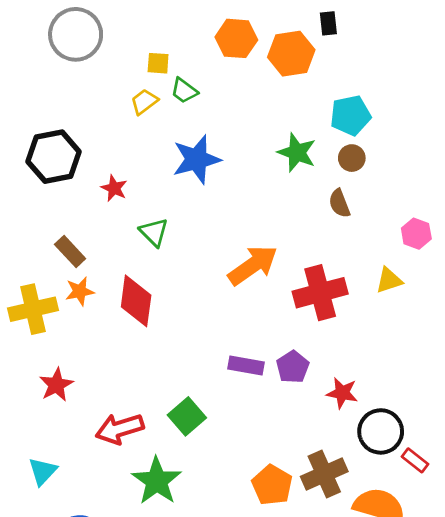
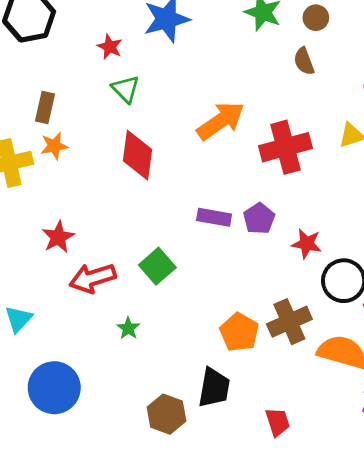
red star: (114, 188) -> (110, 47), moved
brown rectangle: (70, 251) -> (45, 108), turned 56
red diamond: (136, 301) -> (137, 155), moved
red star: (56, 385) -> (58, 237), moved
green star: (157, 481) -> (128, 328), size x0.5

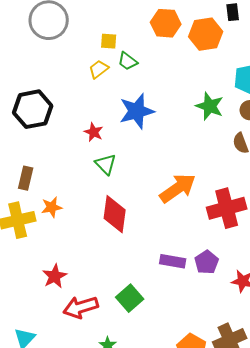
brown rectangle: (45, 108) -> (26, 178), moved

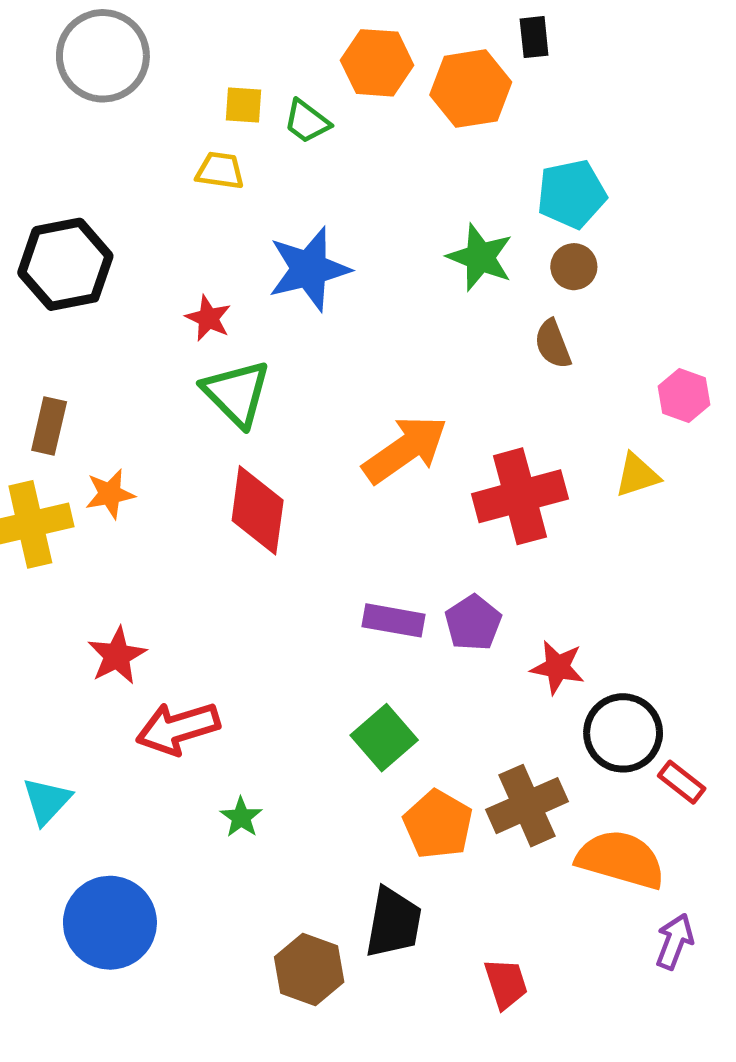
green trapezoid: (128, 61) -> (307, 121), moved
yellow trapezoid: (99, 69) -> (220, 171), turned 45
green triangle: (106, 164) -> (236, 393), size x1.4
green square: (130, 298) -> (384, 738), moved

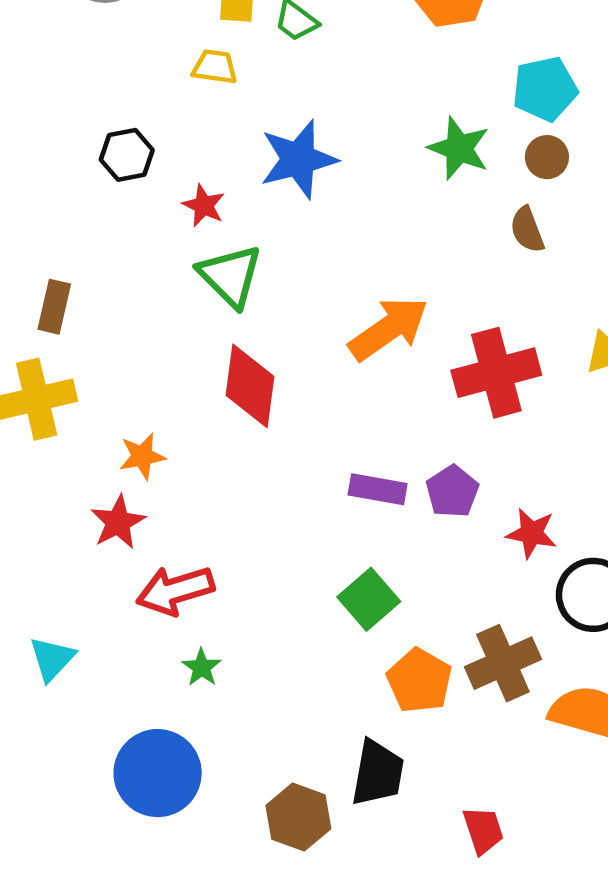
black hexagon: (65, 264) -> (127, 155), moved, size x0.6
orange star: (110, 494) -> (142, 456), moved
green star: (241, 817) -> (202, 667), moved
blue circle: (110, 923) -> (158, 773), moved

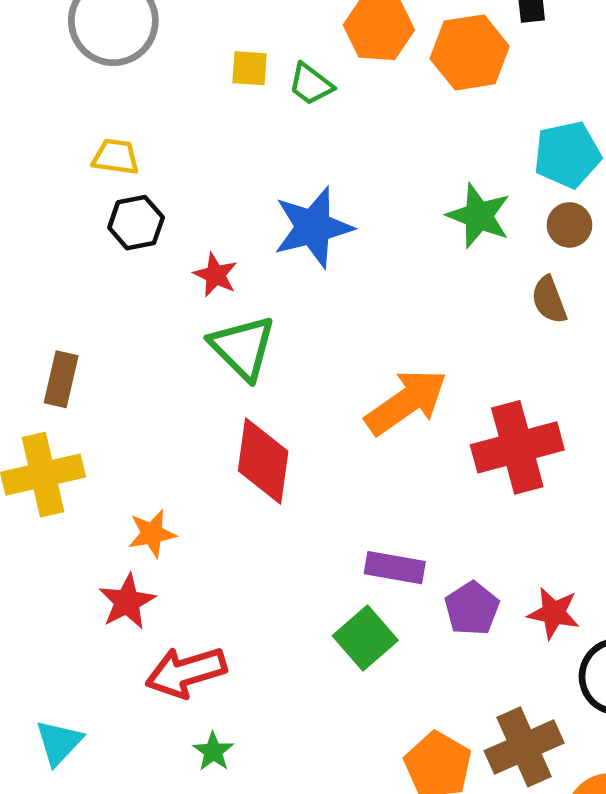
yellow trapezoid: (215, 67) -> (116, 157), moved
purple pentagon: (452, 491) -> (472, 608), moved
green square: (369, 599) -> (365, 638), moved

